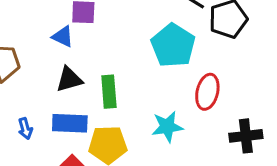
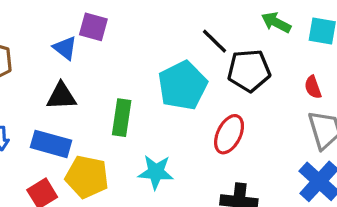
green rectangle: (109, 92) -> (122, 118), moved
red ellipse: (207, 92) -> (229, 134), moved

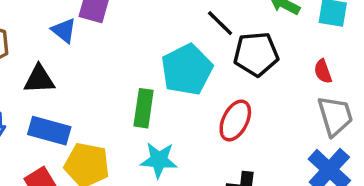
black triangle: (61, 96) -> (39, 79), moved
green rectangle: (122, 118) -> (144, 108), moved

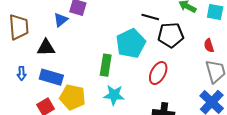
black line: (220, 23) -> (150, 17), turned -30
blue triangle: (64, 30) -> (61, 20), turned 42

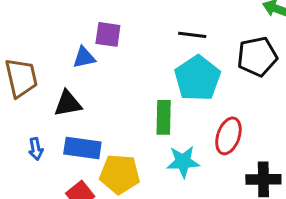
black line: (150, 17) -> (192, 35), moved
blue triangle: (61, 20) -> (84, 57), turned 35
red ellipse: (158, 73) -> (228, 136), moved

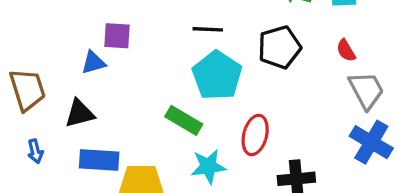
green rectangle: (164, 117) -> (184, 120), turned -56
blue arrow: (36, 149) -> (35, 151), moved

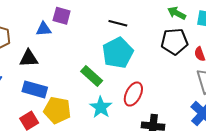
black pentagon: (279, 47) -> (174, 41), moved
cyan star: (208, 166) -> (101, 107), turned 30

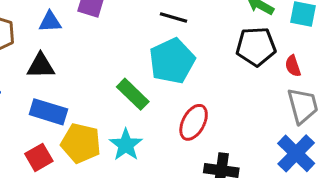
blue triangle: (44, 29) -> (50, 22), moved
cyan star: (101, 107) -> (126, 145), moved

